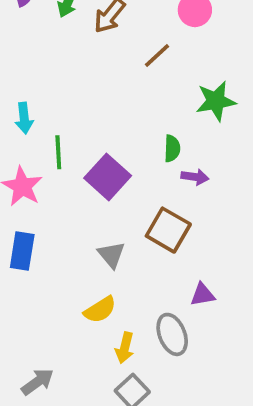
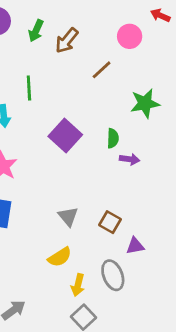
green line: (58, 152) -> (29, 88), moved
purple square: (108, 177) -> (65, 136), moved
brown square: (168, 230) -> (110, 222), moved, size x0.7

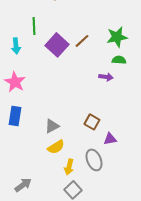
brown line: (102, 70) -> (82, 41), moved
purple square: (65, 136) -> (57, 45), moved
green semicircle: (113, 138) -> (119, 60), moved, turned -88
gray triangle: (68, 217) -> (52, 126), moved, turned 42

